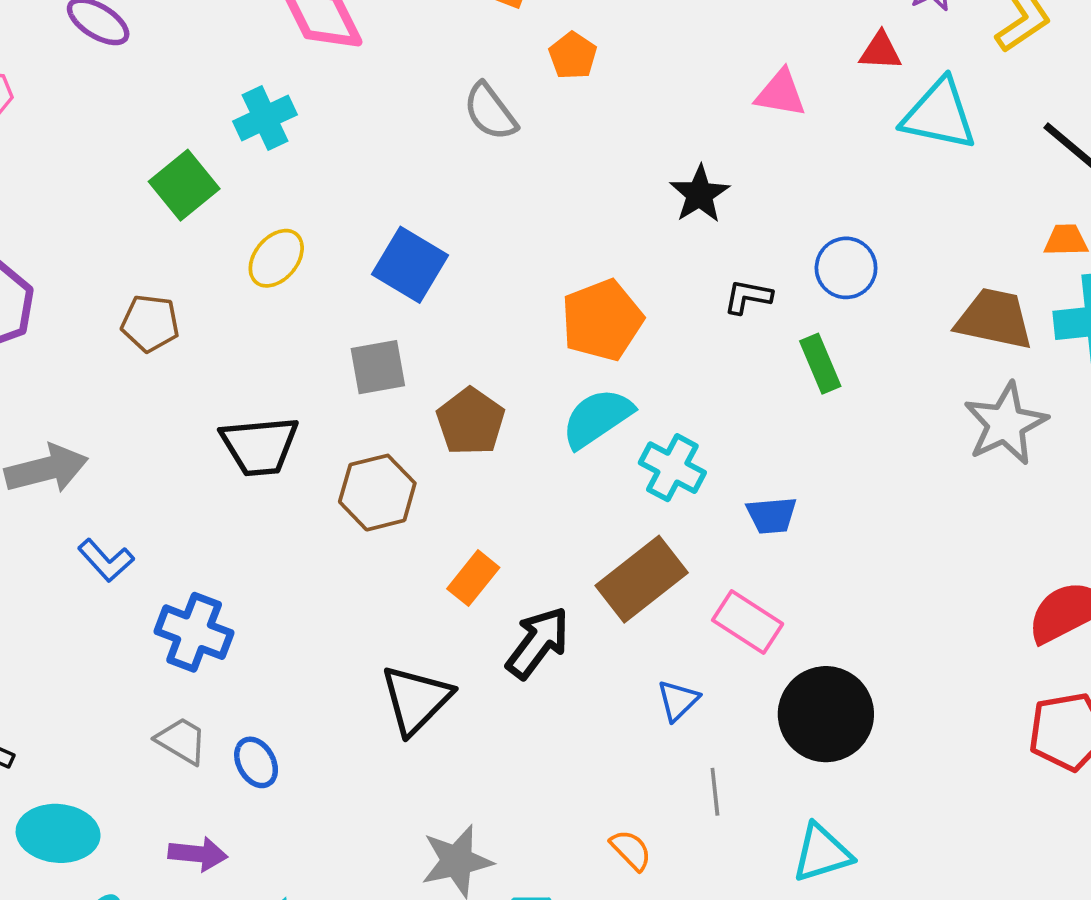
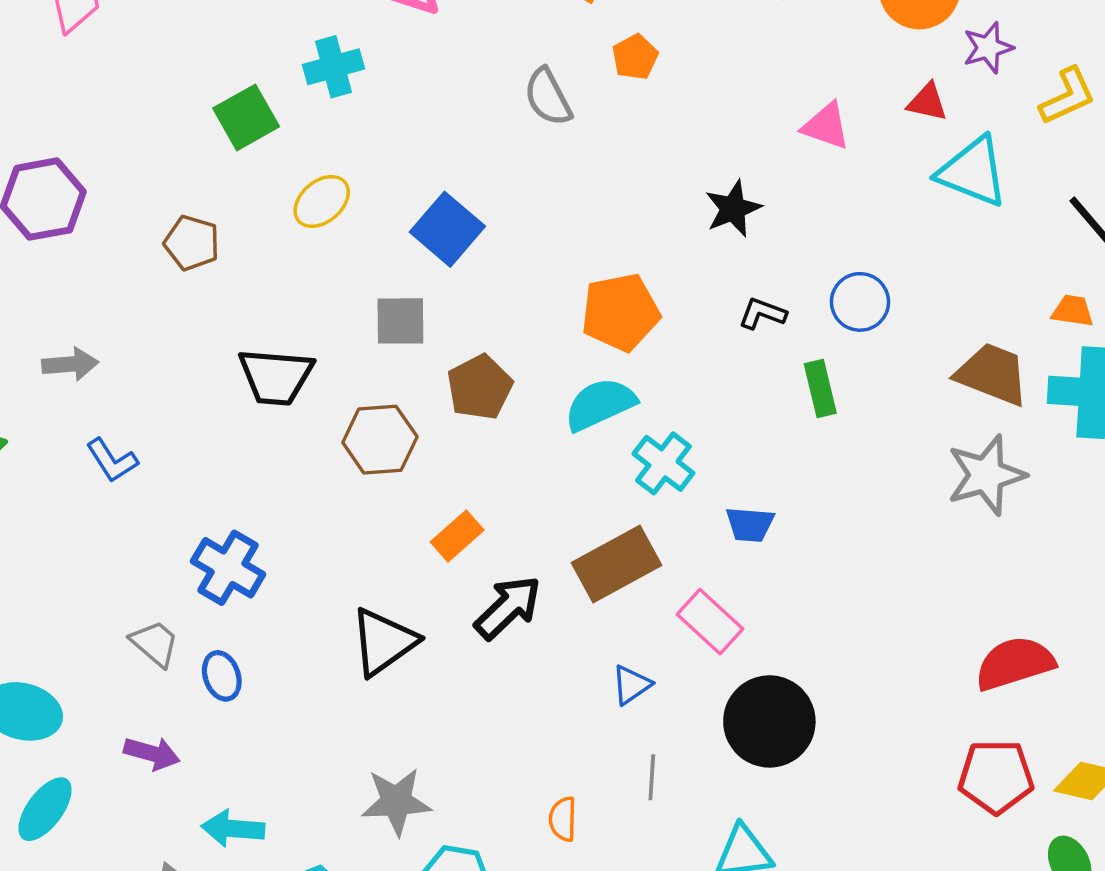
gray arrow: (46, 469) -> (70, 364), size x0.7
blue cross: (194, 632) -> (228, 568), moved
orange semicircle: (631, 850) -> (563, 819), turned -144

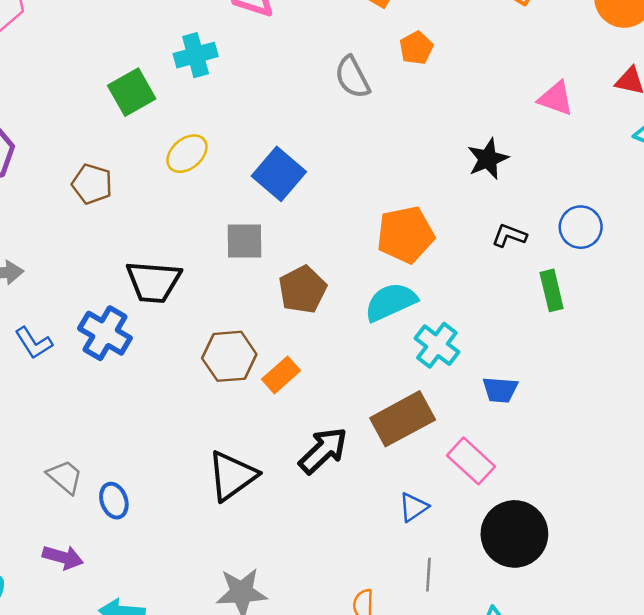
brown hexagon: (380, 440) -> (229, 356), moved
orange rectangle: (457, 536) -> (281, 375), moved
blue cross: (228, 568) -> (105, 333), moved

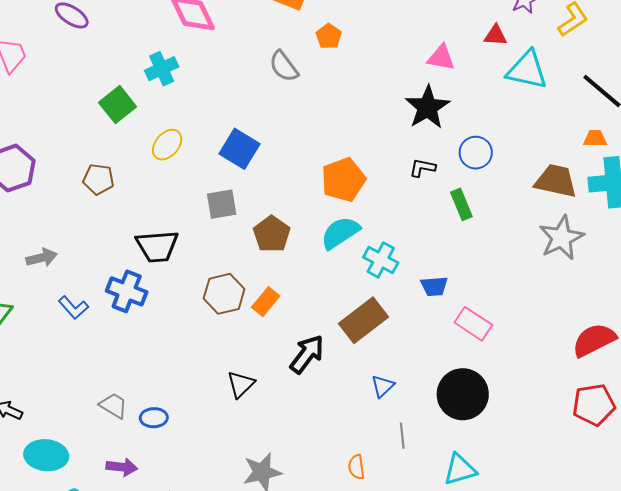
black star: (488, 159) -> (427, 107), moved, size x1.4
pink rectangle: (471, 461) -> (473, 324), moved
black triangle: (232, 476) -> (241, 384), size x0.7
blue ellipse: (114, 501) -> (154, 418), turned -64

